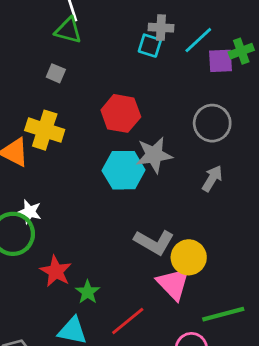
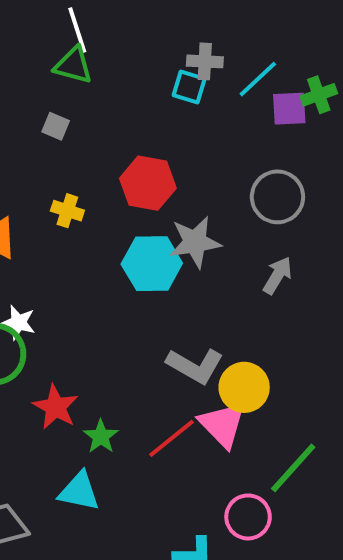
yellow cross: (45, 130) -> (67, 211), moved, size x0.6
green line: (223, 314) -> (293, 468), turned -33
red line: (128, 321) -> (171, 438), moved

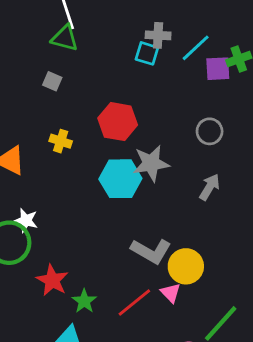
gray circle: (277, 197) -> (210, 131), size x0.7
pink triangle: (223, 425) -> (171, 293), size x0.6

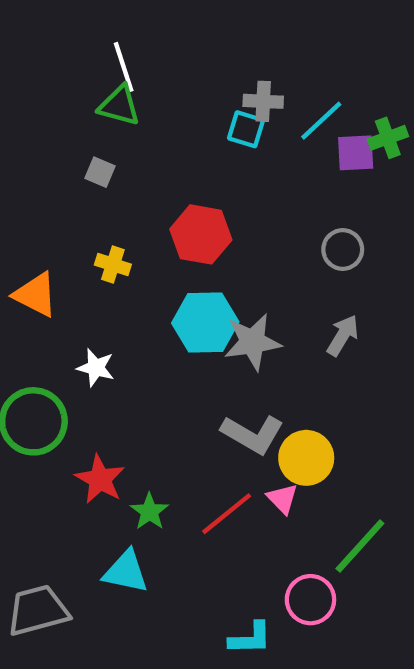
gray star: (151, 163) -> (252, 342), moved
white star: (26, 220) -> (96, 368), moved

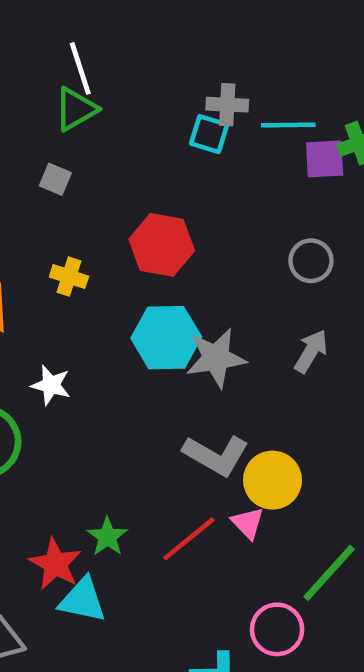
green triangle: (119, 106) -> (76, 109), turned -45
cyan line: (321, 121) -> (288, 125), turned 42
red star: (100, 479) -> (55, 564), moved

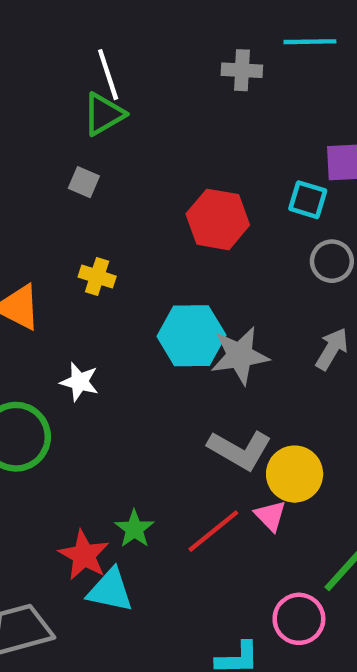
gray cross: (227, 105) -> (242, 70), moved
cyan line: (288, 125) -> (310, 42), moved
cyan square: (209, 134) -> (308, 200), moved
red hexagon: (162, 245) -> (218, 219), moved

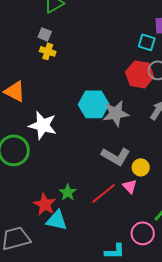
red hexagon: (218, 219) -> (140, 74), moved
yellow cross: (97, 277) -> (48, 51), moved
white star: (80, 382) -> (43, 125), size x1.6
yellow circle: (295, 474) -> (141, 167), size x0.7

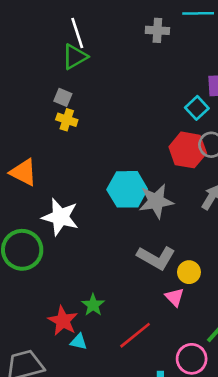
cyan square: (147, 42) -> (197, 108), turned 30
red line: (104, 193) -> (135, 335), moved
cyan triangle: (57, 220) -> (79, 342), size x0.6

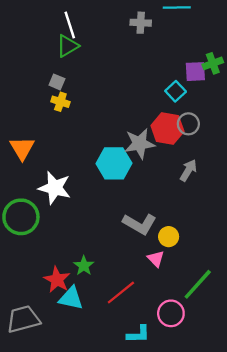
orange triangle: (23, 172) -> (22, 148), turned 32
gray star: (156, 201) -> (140, 144), moved
cyan triangle: (79, 342) -> (71, 298), size x1.6

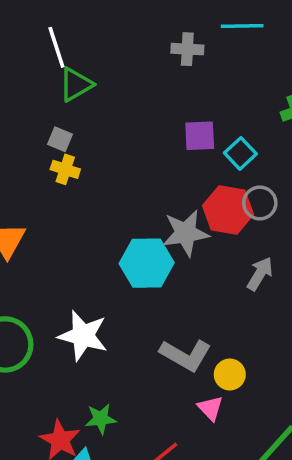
white line: (70, 25) -> (56, 47), moved
purple square: (195, 72) -> (200, 136), moved
white star: (55, 188) -> (83, 336), moved
green star: (84, 266) -> (101, 419), turned 30

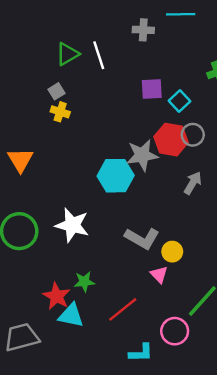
white line: (56, 47) -> (99, 55), moved
gray square: (60, 139) -> (57, 91), turned 35

